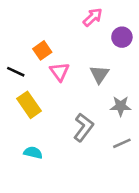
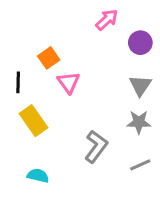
black line: (16, 72) -> (18, 82), turned 66
gray triangle: (99, 74) -> (140, 85), moved

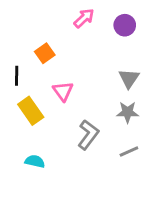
pink arrow: (107, 20) -> (84, 18), moved
purple circle: (140, 43) -> (125, 25), moved
pink triangle: (69, 82) -> (63, 91), moved

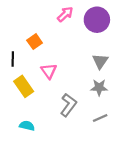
purple circle: (125, 25) -> (97, 20), size x1.5

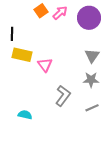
orange square: (35, 42) -> (41, 11), moved
black line: (13, 59) -> (12, 34), moved
yellow rectangle: (24, 86) -> (22, 55), moved, turned -42

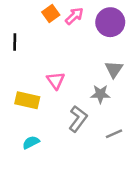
yellow rectangle: (22, 55) -> (27, 100), moved
gray star: (91, 80) -> (100, 94), moved
cyan semicircle: (25, 115) -> (31, 142), turned -40

